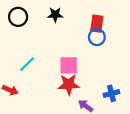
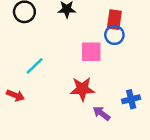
pink square: (69, 65) -> (91, 52), moved

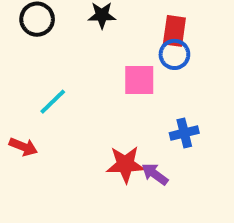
red star: (82, 89) -> (125, 164), moved
blue cross: (131, 99) -> (184, 133), moved

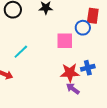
red rectangle: (174, 31) -> (93, 16), moved
red star: (125, 164) -> (70, 73), moved

